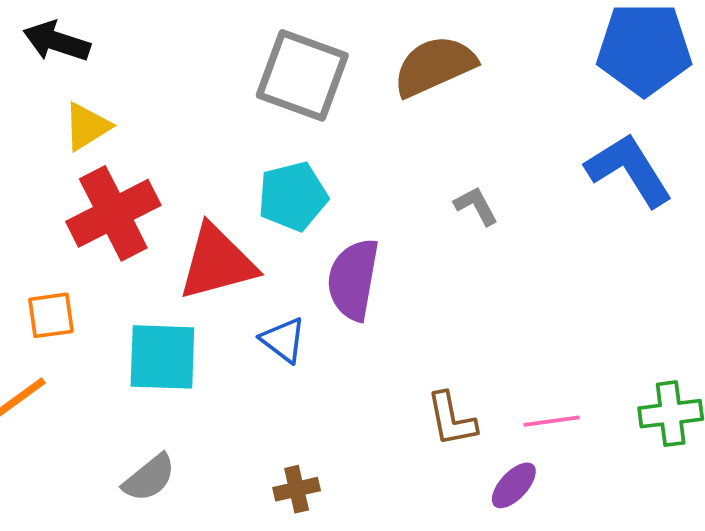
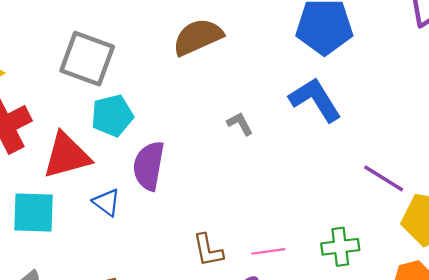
gray square: (302, 75) -> (87, 59), moved
gray L-shape: (476, 206) -> (240, 124), moved

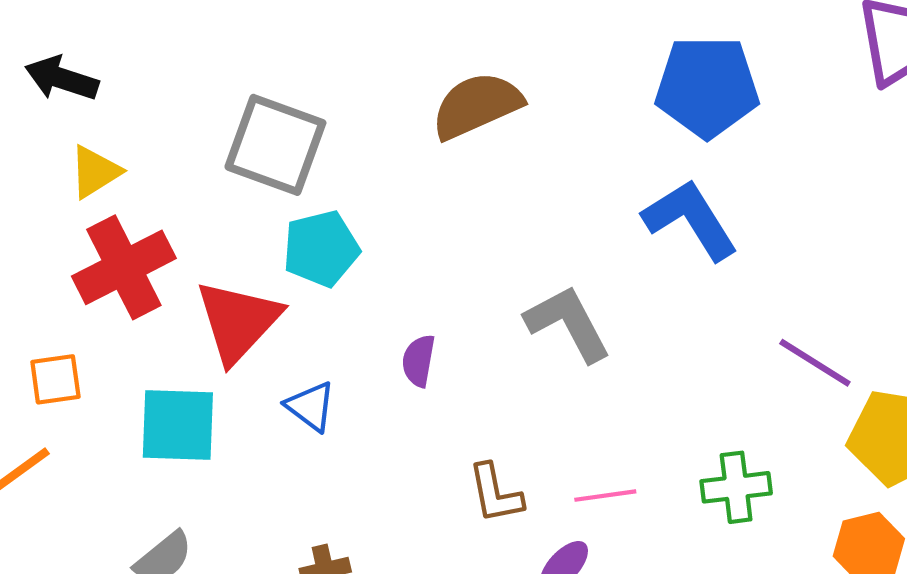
gray L-shape: (240, 124) -> (568, 323), moved, size x1.8
red triangle: (67, 156) -> (238, 321), turned -32
purple semicircle: (149, 166) -> (419, 361), moved, size x0.6

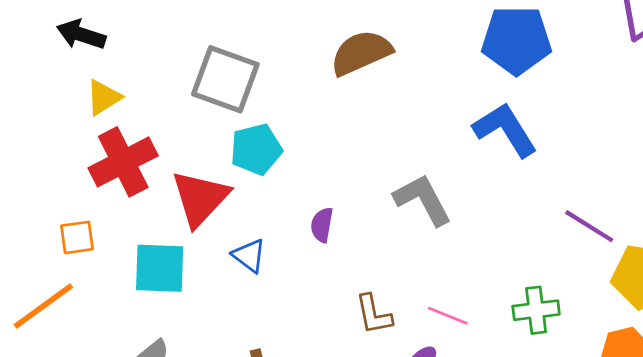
pink line: (605, 496) -> (448, 316), turned 30

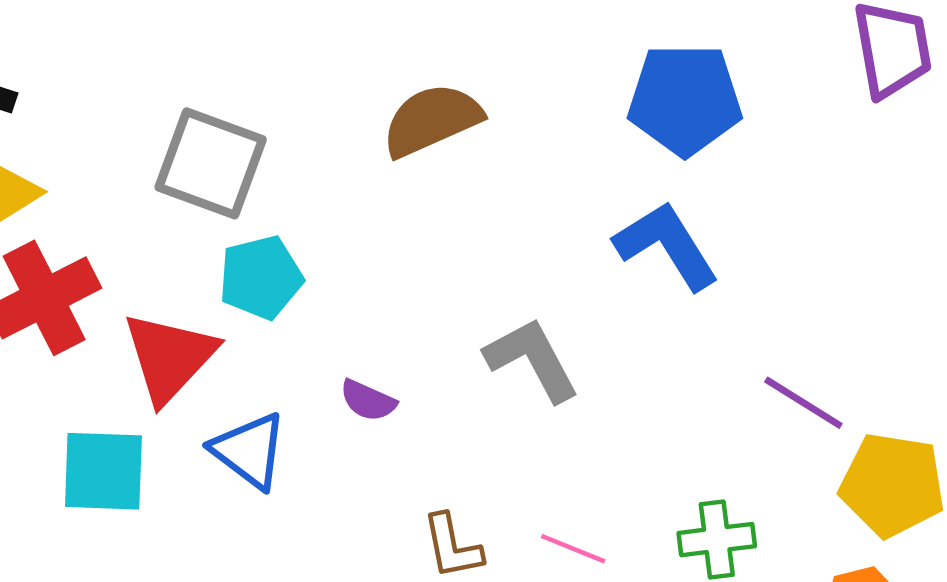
purple semicircle: (322, 225) -> (368, 400), turned -76
blue triangle: (249, 256) -> (249, 451), size x1.4

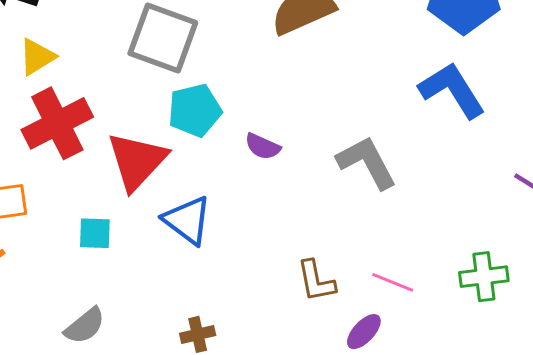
purple semicircle: (368, 400) -> (263, 146), moved
cyan square: (103, 471) -> (95, 233), size x0.6

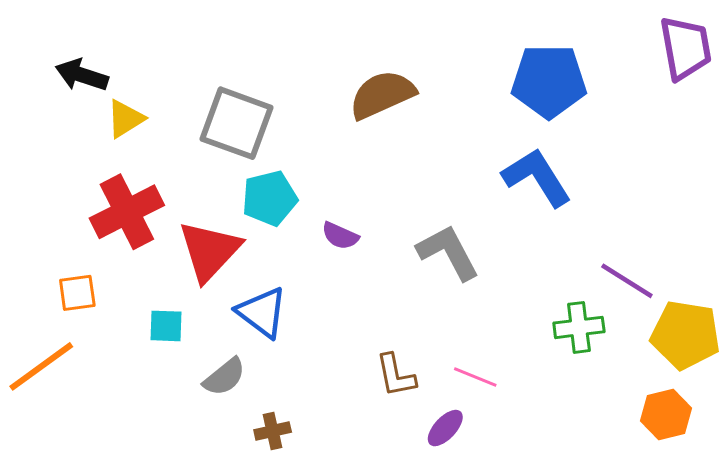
yellow triangle: (37, 57) -> (125, 119), moved
green cross: (484, 277) -> (579, 327), moved
gray semicircle: (85, 326) -> (224, 377), moved

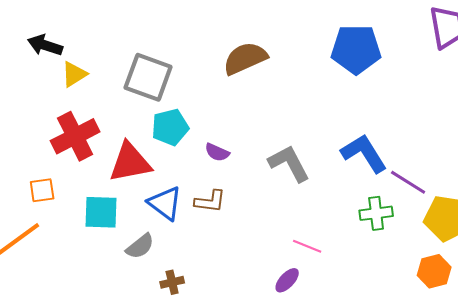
blue L-shape: (537, 177) -> (364, 153), moved
red triangle: (209, 251) -> (130, 162), turned 36
cyan square: (166, 326) -> (101, 212), size x1.5
brown L-shape: (396, 375) -> (210, 201), moved, turned -72

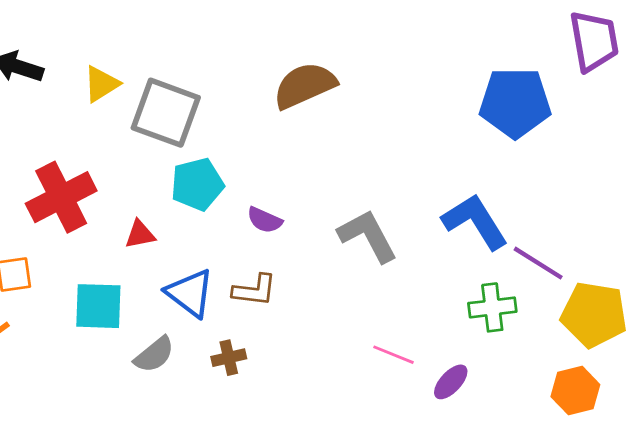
blue pentagon: (356, 49) -> (515, 103), moved
yellow triangle: (74, 74) -> (101, 84), moved
red triangle: (130, 162) -> (140, 234), size x0.5
purple ellipse: (287, 280) -> (451, 382), moved
brown cross: (172, 282) -> (229, 358), moved

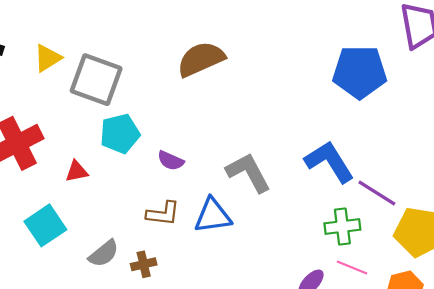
blue triangle: (190, 293) -> (213, 216), moved, turned -45
cyan square: (98, 306) -> (45, 225), turned -36
gray semicircle: (154, 355) -> (104, 254), moved
pink line: (393, 355) -> (352, 268), moved

